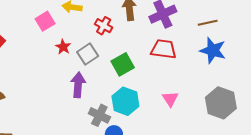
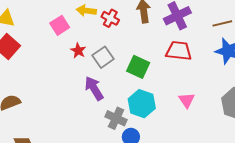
red cross: (104, 26) -> (110, 18), moved
green square: (123, 64) -> (138, 67), turned -35
purple arrow: (78, 85) -> (94, 88), turned -35

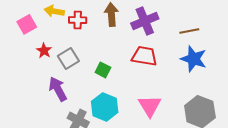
red cross: (110, 18) -> (78, 20), turned -30
green square: (138, 67) -> (103, 70), size x0.7
pink triangle: (187, 100) -> (150, 106), size x1.4

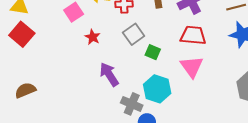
gray square: (68, 59) -> (134, 34), moved
pink triangle: (150, 106) -> (192, 67), moved

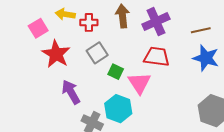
red star: (93, 37) -> (56, 54), size x1.8
pink triangle: (192, 67) -> (139, 83), moved

